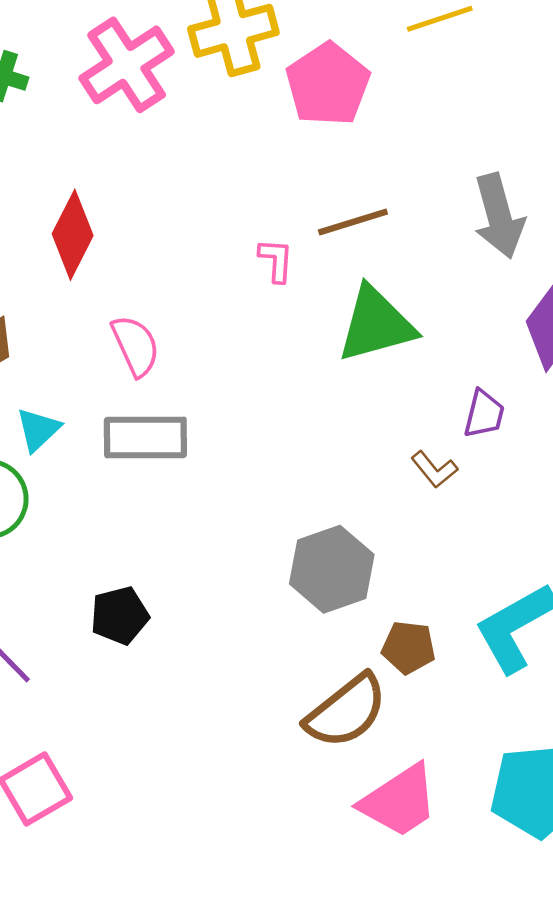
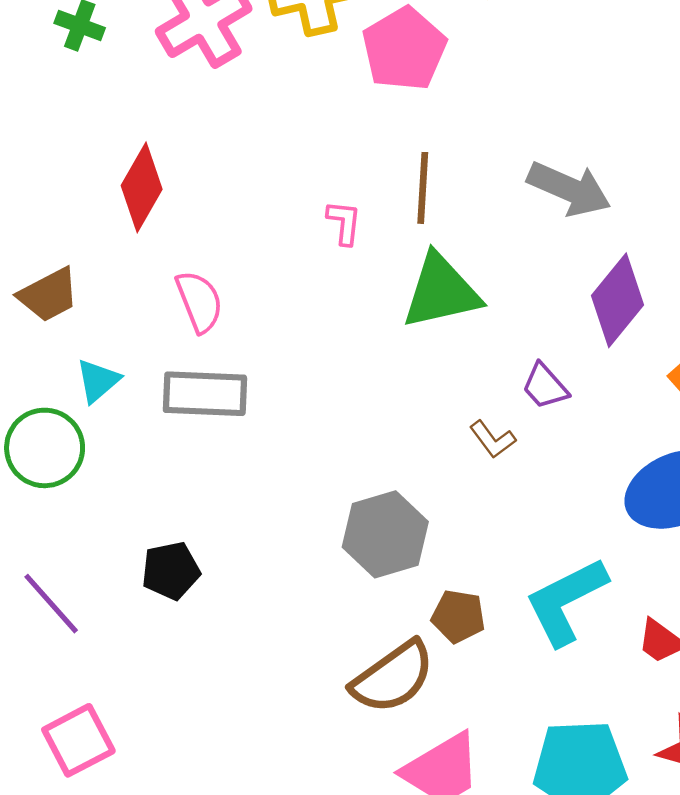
gray arrow: (499, 216) -> (569, 189), turned -54
brown line: (353, 222) -> (423, 188), turned -72
purple trapezoid: (484, 414) -> (545, 386), turned 122

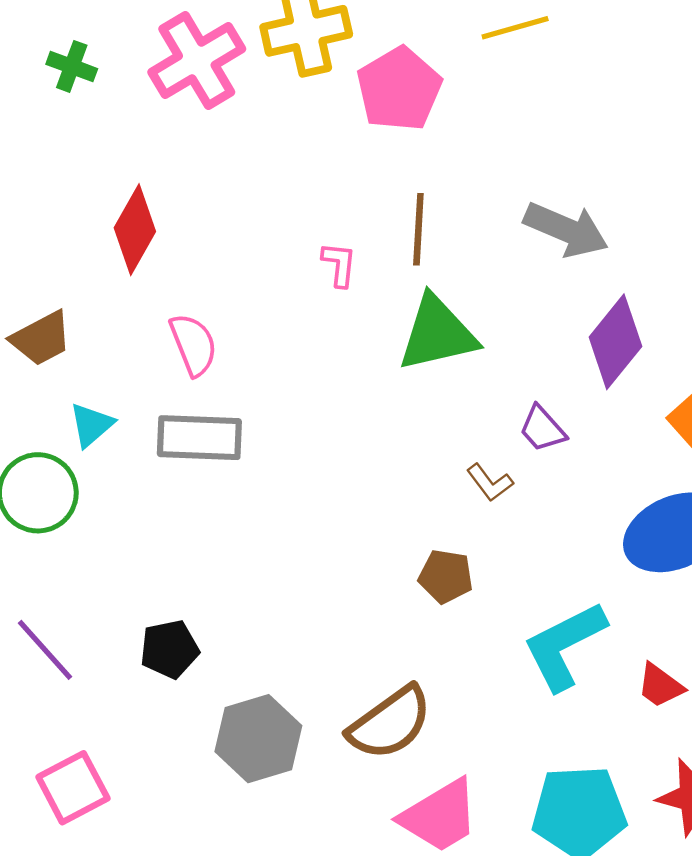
gray hexagon: (385, 534) -> (258, 739), moved
black pentagon: (171, 571) -> (169, 649), moved
brown pentagon: (458, 616) -> (446, 576), moved

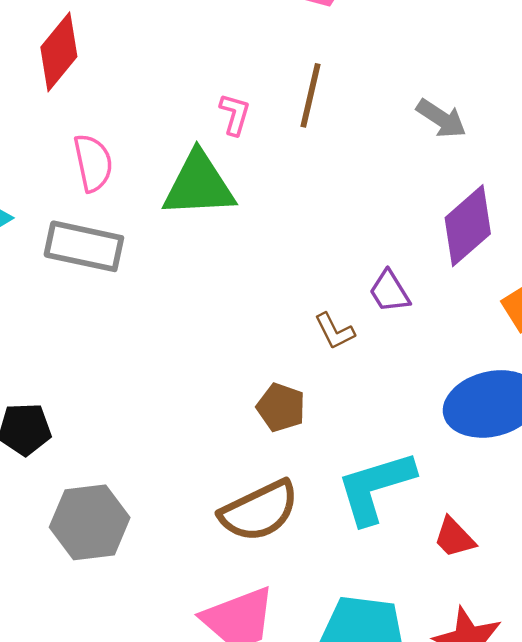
gray arrow: (566, 230) -> (441, 119), size x0.7
green triangle: (437, 334) -> (199, 185), moved
brown semicircle: (390, 723) -> (259, 511), moved

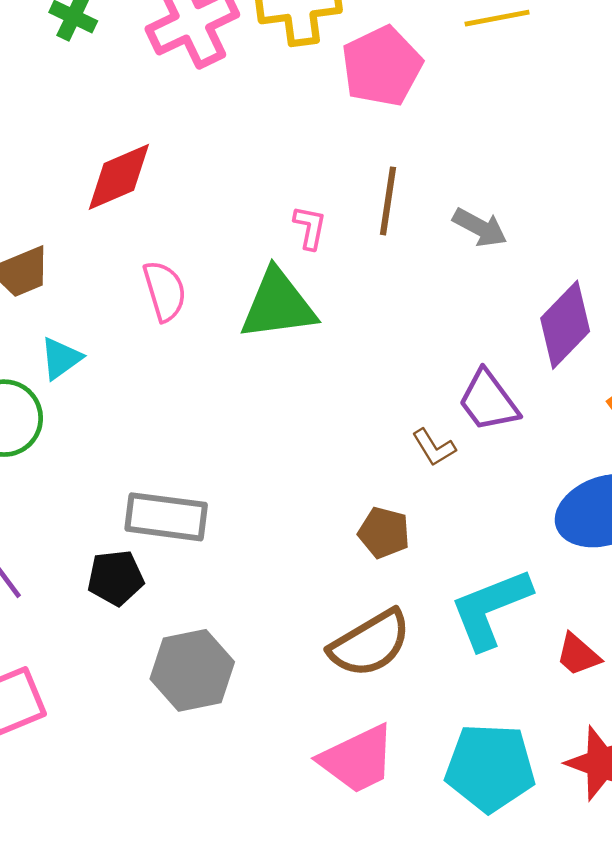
red diamond: (59, 52) -> (119, 177), turned 32
gray arrow: (441, 119) -> (480, 228), moved
gray rectangle: (84, 246) -> (166, 517), moved
purple trapezoid: (389, 292) -> (488, 401), size x1.4

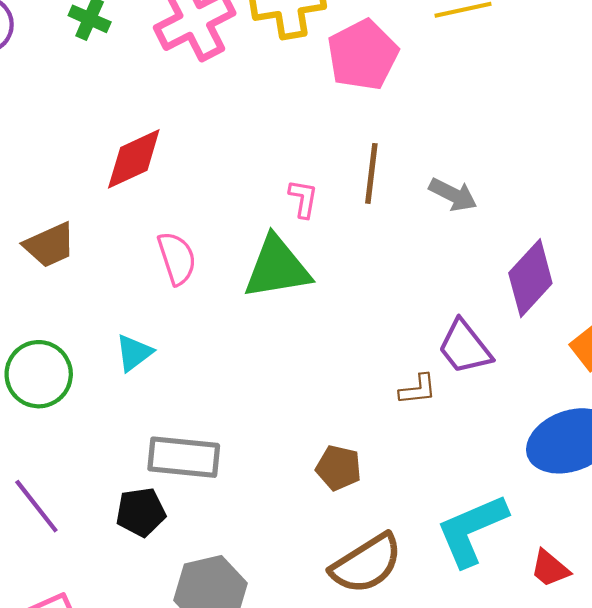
cyan triangle: (61, 358) -> (134, 353), moved
brown L-shape: (434, 447) -> (418, 389), turned -63
brown pentagon: (384, 533) -> (339, 468), moved

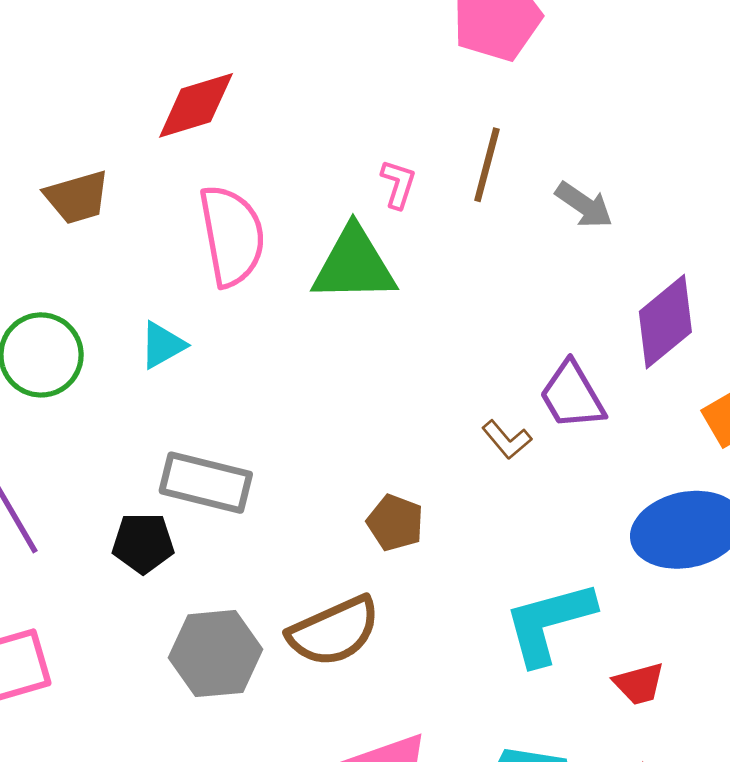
pink semicircle: (177, 258) -> (232, 236), size x1.5
brown L-shape: (418, 389) -> (507, 440), turned 48
brown semicircle: (366, 564) -> (334, 631), moved
red trapezoid: (550, 568) -> (639, 684), turned -63

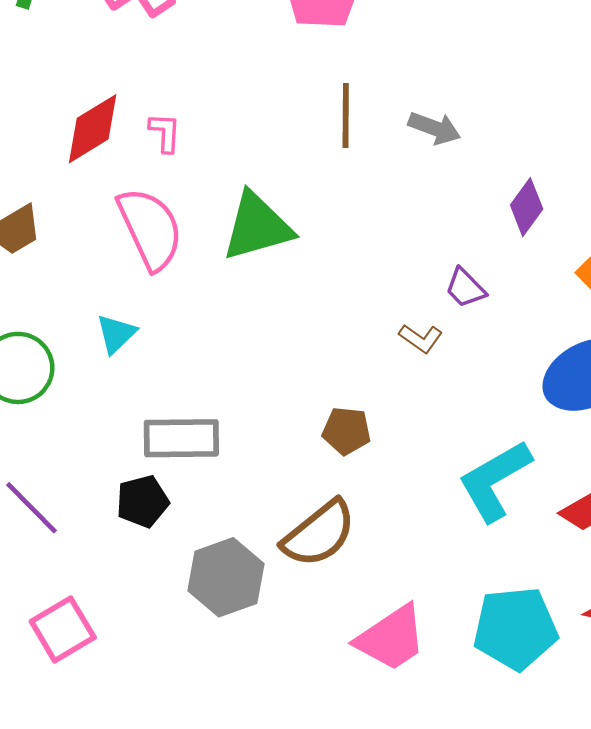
pink L-shape: (398, 184) -> (165, 133), moved
purple diamond: (665, 322) -> (527, 207), size x0.7
purple trapezoid: (572, 396) -> (465, 288), size x0.7

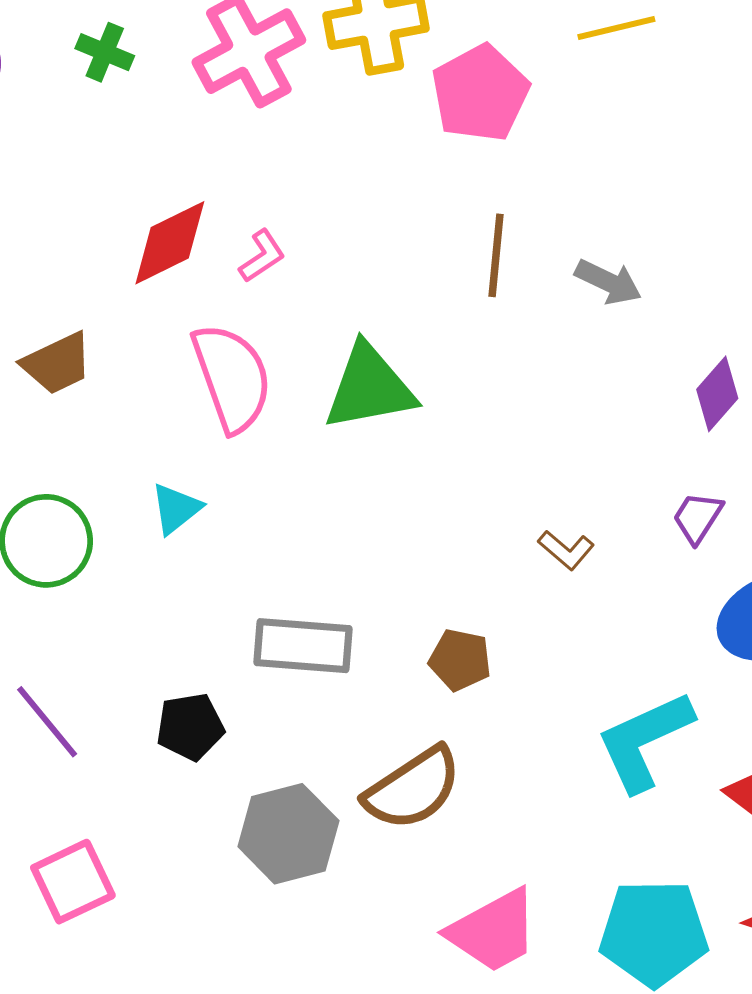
pink L-shape: (165, 133) -> (262, 256), turned 48
purple trapezoid: (465, 288) -> (698, 518), moved, turned 72
gray rectangle: (181, 438) -> (303, 646), moved

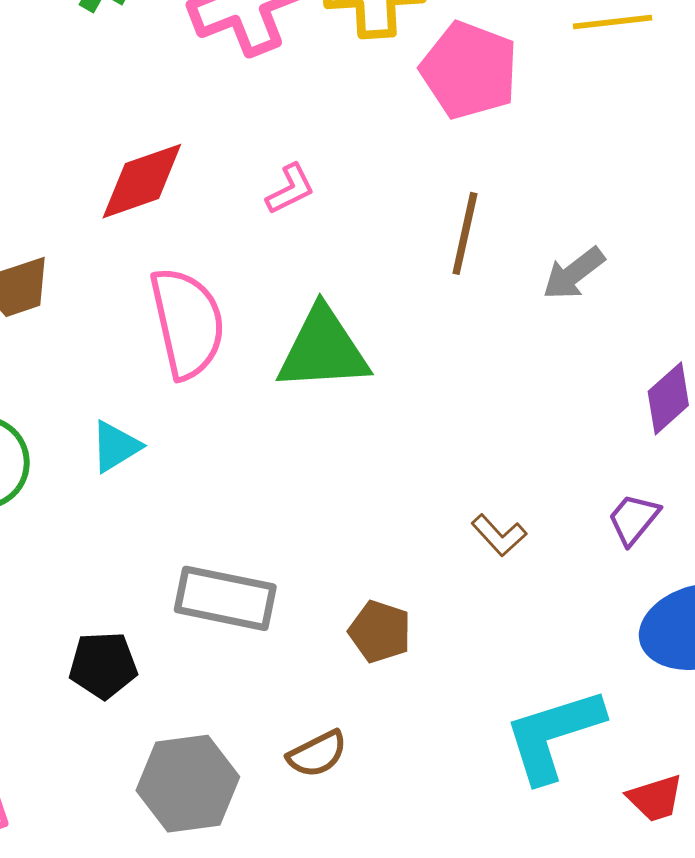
pink pentagon: (480, 93) -> (469, 70), turned -30
pink L-shape: (262, 256) -> (290, 189), moved
gray arrow: (608, 282) -> (574, 274), turned 110
brown semicircle: (413, 789) -> (317, 754), size x0.6

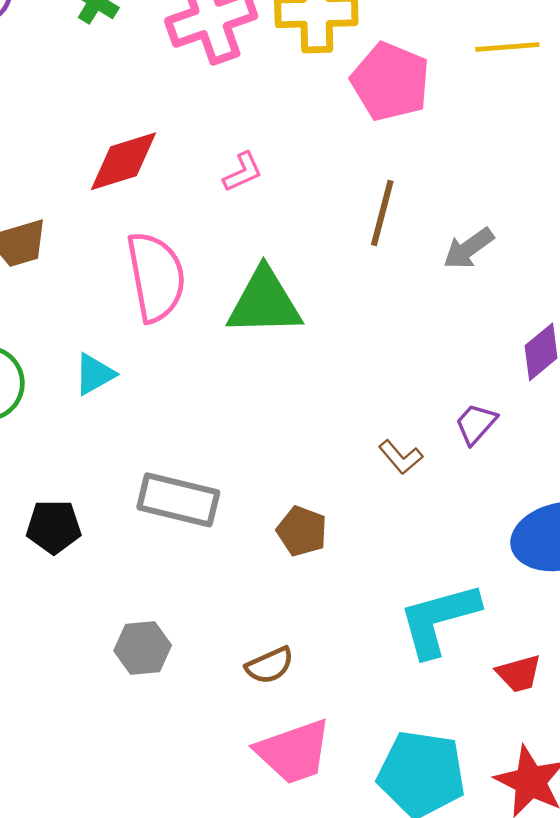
purple trapezoid: (634, 519) -> (476, 424), moved
black pentagon: (103, 665) -> (54, 527), moved
brown semicircle: (317, 754) -> (270, 665), moved
gray hexagon: (188, 784) -> (143, 648), size x0.7

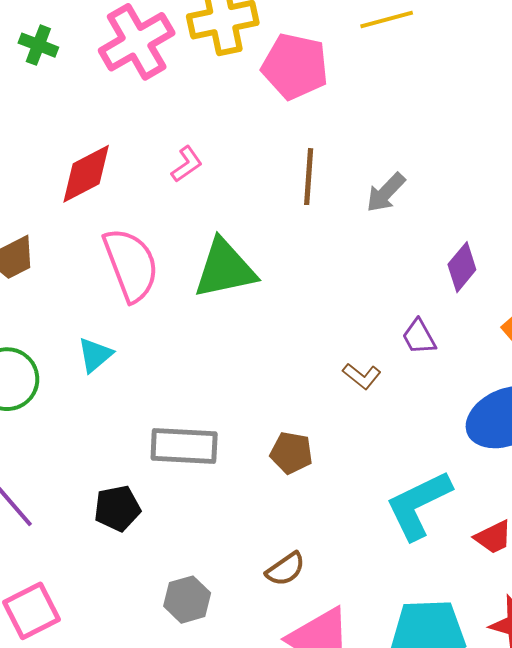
purple trapezoid: (476, 424) -> (419, 337), turned -60
black pentagon: (54, 527) -> (117, 508), moved
gray hexagon: (143, 648) -> (187, 600), moved

